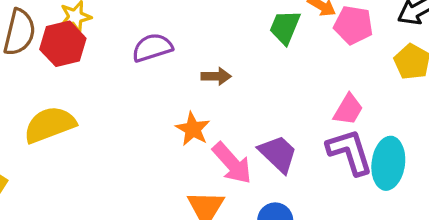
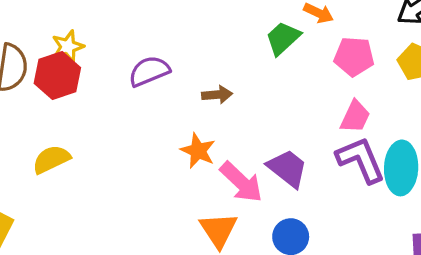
pink pentagon: (353, 25) -> (354, 56), moved
green trapezoid: (285, 27) -> (283, 38), turned 30
yellow semicircle: (50, 125) -> (51, 159), size x0.7

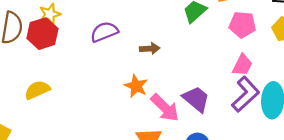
purple L-shape: (361, 160) -> (245, 94), turned 69

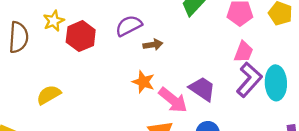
purple semicircle: (104, 32) -> (129, 26), moved
red hexagon: (42, 34) -> (81, 36), moved

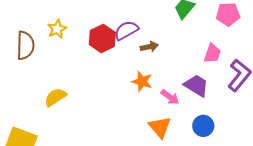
red hexagon: (81, 36) -> (102, 38), moved
pink trapezoid: (244, 52) -> (212, 53), moved
pink arrow: (173, 100) -> (170, 97), size x0.7

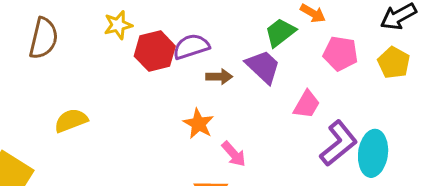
yellow star: (57, 29) -> (118, 25), moved
purple trapezoid: (196, 85) -> (263, 67), moved

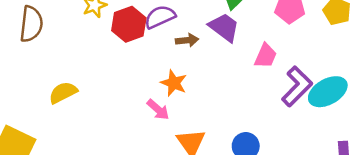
cyan ellipse: (373, 153) -> (328, 92), turned 60
pink arrow: (234, 154) -> (158, 110), moved

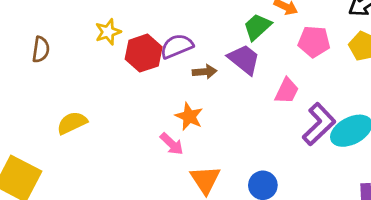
brown semicircle: (31, 24) -> (41, 49), size x0.7

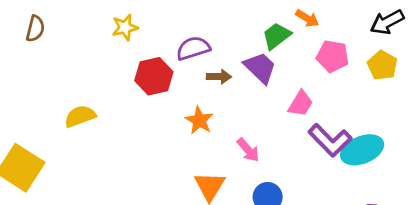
brown semicircle: (41, 49) -> (35, 29), moved
red hexagon: (144, 53) -> (154, 76), moved
purple L-shape: (319, 124) -> (330, 140), turned 84
pink arrow: (172, 144) -> (248, 150), moved

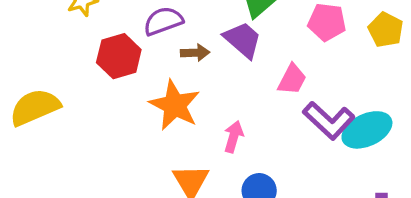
yellow semicircle: (80, 116) -> (35, 107), size x1.4
orange star: (199, 120) -> (175, 105), size x1.5
pink arrow: (248, 150) -> (234, 137), turned -120

